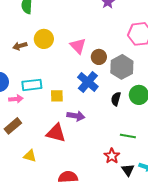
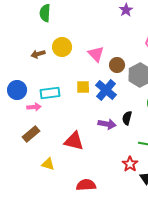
yellow square: (57, 96) -> (83, 87), moved
black semicircle: (116, 99) -> (127, 118), moved
purple arrow: (76, 116) -> (107, 124), moved

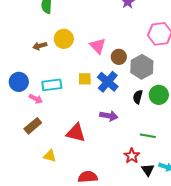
pink arrow: (34, 107) -> (36, 99), turned 32
black semicircle: (127, 118) -> (138, 97), moved

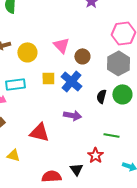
yellow circle: (64, 39) -> (27, 52), moved
gray hexagon: (142, 67) -> (118, 63), moved
black triangle: (148, 170) -> (76, 169), moved

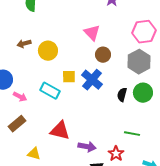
pink triangle: (61, 45) -> (92, 33), moved
cyan rectangle: (15, 84) -> (50, 91), moved, turned 36
purple arrow: (72, 115) -> (87, 147), moved

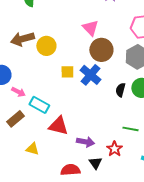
brown arrow: (24, 44) -> (22, 39), size x1.6
brown circle: (103, 55) -> (101, 50), size x1.5
cyan rectangle: (50, 91) -> (39, 105), moved

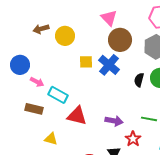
brown arrow: (22, 39) -> (41, 29), size x0.7
brown rectangle: (15, 119) -> (34, 109), turned 54
purple arrow: (85, 142) -> (114, 121), moved

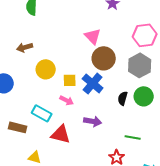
yellow circle: (65, 36) -> (46, 69), moved
pink arrow: (37, 82) -> (67, 100), moved
purple arrow: (114, 121) -> (93, 121), moved

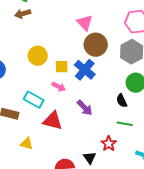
brown arrow: (25, 47) -> (23, 14), moved
black semicircle: (123, 98) -> (122, 101), moved, turned -40
purple arrow: (93, 121) -> (85, 108), turned 36

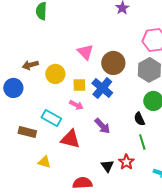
brown arrow: (23, 14) -> (30, 65), moved
pink triangle: (85, 23) -> (85, 52), moved
green line: (125, 124) -> (142, 142), turned 63
black triangle: (90, 158) -> (107, 166), moved

